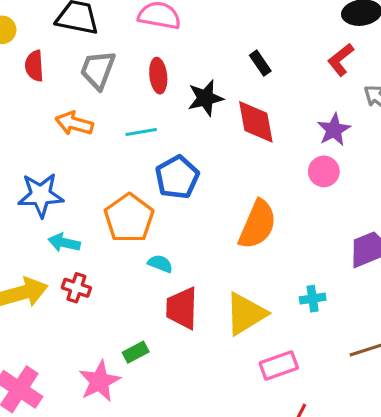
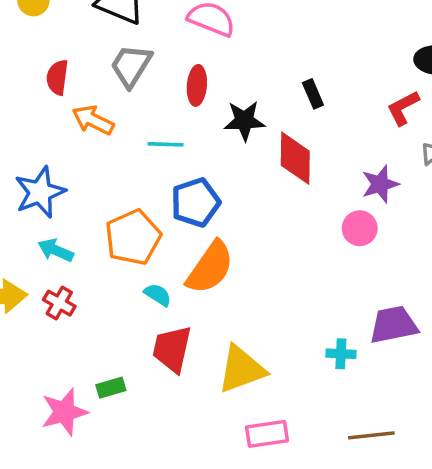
red semicircle: (34, 66) -> (57, 77), moved
blue star: (41, 195) -> (40, 192), turned -30
orange semicircle: (257, 224) -> (210, 268), moved
cyan cross: (313, 299) -> (341, 354), moved

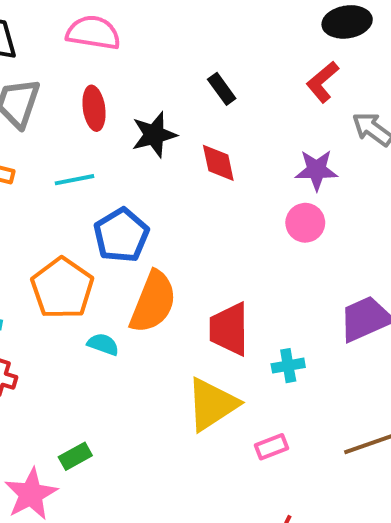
red diamond: (295, 158) -> (218, 163), size x0.7
purple star: (380, 184) -> (316, 170), turned 30
red trapezoid: (172, 349) -> (229, 329), moved
cyan cross: (341, 354) -> (288, 366), moved
pink rectangle: (267, 434) -> (272, 447), moved, size x0.7

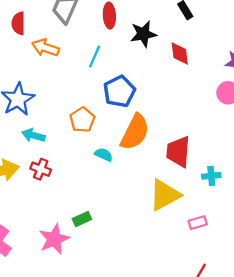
cyan line: (74, 180) -> (95, 57), turned -60
orange pentagon: (62, 288) -> (82, 120), size x0.7

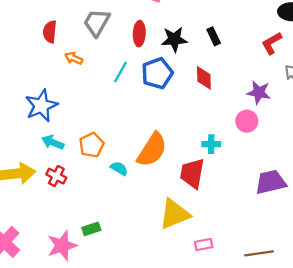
black star: (143, 34) -> (174, 39), moved
orange arrow: (45, 48) -> (74, 58), size x0.7
blue pentagon: (119, 91) -> (157, 73), moved
orange pentagon: (82, 120) -> (92, 145), moved
cyan cross: (211, 176) -> (211, 144), moved

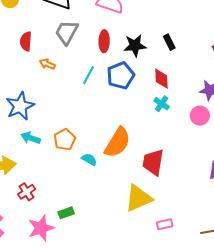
cyan cross: (211, 144) -> (162, 104), moved, turned 35
red cross: (56, 176) -> (27, 192), moved, turned 30

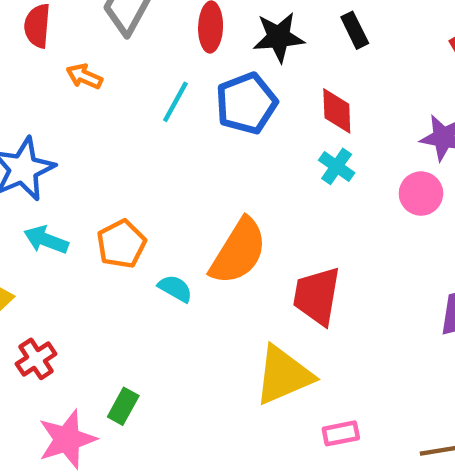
green rectangle: (66, 213) -> (123, 406), turned -42

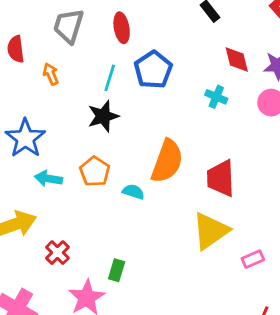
black star: (279, 37) -> (103, 116), moved
orange arrow: (84, 76) -> (51, 74), turned 55
red diamond: (337, 111) -> (237, 60), moved

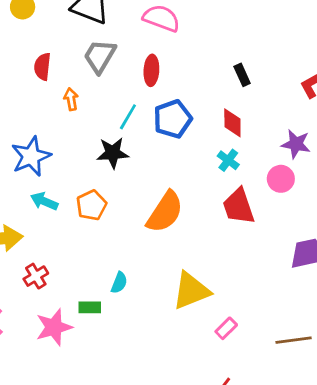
red diamond: (237, 60) -> (232, 123), moved
red trapezoid: (221, 178) -> (238, 206), moved, turned -30
cyan semicircle: (133, 192) -> (119, 283), moved, turned 80
pink rectangle: (253, 259) -> (226, 328), turned -35
green rectangle: (117, 270) -> (90, 307), turned 60

